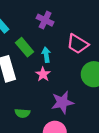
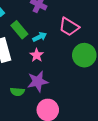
cyan arrow: (46, 55) -> (40, 37), turned 72
purple star: (62, 102) -> (38, 82), moved

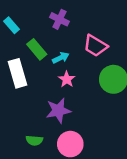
pink star: (37, 55) -> (67, 79), moved
green semicircle: (17, 92) -> (34, 140), moved

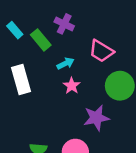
green rectangle: (37, 49) -> (41, 40), moved
purple star: (58, 110) -> (96, 118), moved

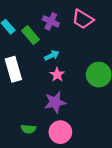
pink trapezoid: (101, 51) -> (83, 19), moved
purple star: (96, 118) -> (55, 102), moved

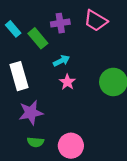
purple cross: (51, 21) -> (60, 23), turned -35
purple star: (55, 102) -> (31, 113), moved

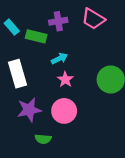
green rectangle: (38, 38) -> (36, 36), turned -36
green semicircle: (36, 142) -> (43, 139), moved
pink circle: (71, 146) -> (64, 111), moved

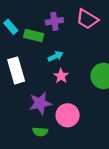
purple star: (29, 110) -> (40, 103), moved
pink circle: (64, 111) -> (68, 115), moved

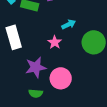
cyan arrow: (56, 56) -> (69, 24), moved

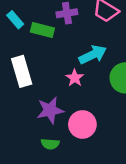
cyan arrow: (69, 24) -> (93, 55), size x1.5

